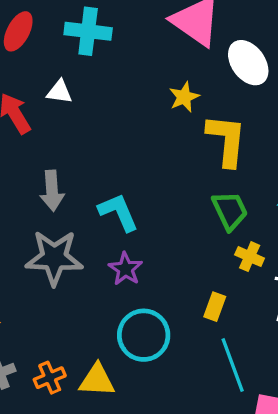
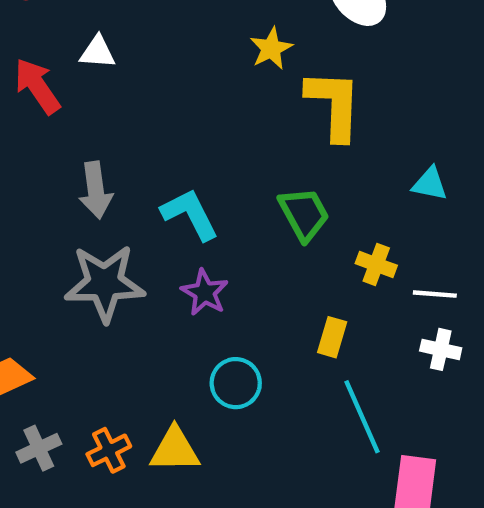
green trapezoid: (230, 211) -> (304, 214), moved
cyan circle: (144, 335) -> (236, 383), size x0.7

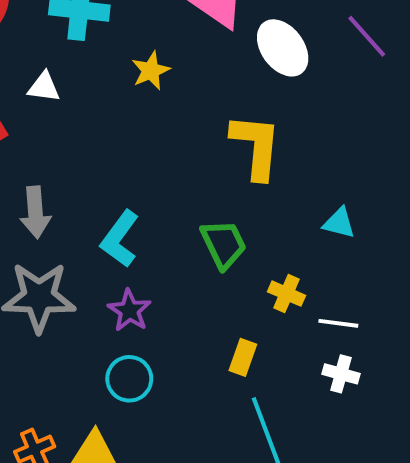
yellow star: (271, 48) -> (151, 71), moved
cyan L-shape: (190, 214) -> (120, 239), turned -120
cyan circle: (236, 383) -> (129, 379), moved

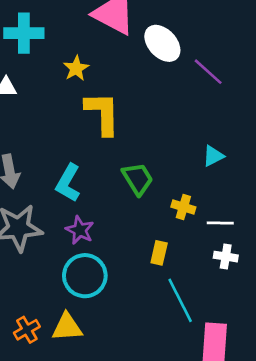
purple line: (367, 36) -> (208, 72), moved
yellow L-shape: (256, 146) -> (103, 113), moved
cyan triangle: (339, 223) -> (213, 156), turned -35
cyan circle: (129, 379) -> (85, 276), size x1.4

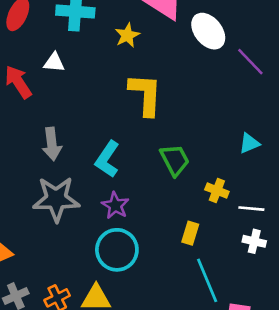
yellow star: (76, 68) -> (127, 35), moved

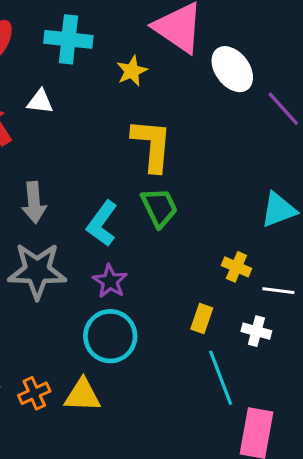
cyan triangle: (249, 143) -> (279, 210), size x1.4
green trapezoid: (175, 160) -> (159, 207), moved
white cross: (254, 241) -> (256, 331), moved

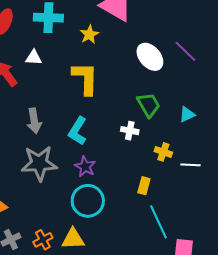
white ellipse: (232, 69) -> (150, 57), moved
yellow L-shape: (152, 145) -> (85, 78), moved
green trapezoid: (159, 207) -> (149, 105), moved
cyan triangle: (279, 210) -> (187, 115), size x0.7
white cross: (256, 331) -> (130, 131), moved

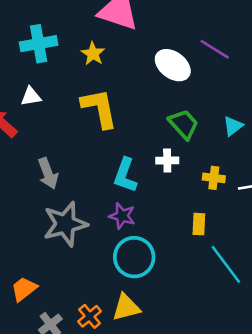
cyan L-shape: (78, 131) -> (125, 175), moved

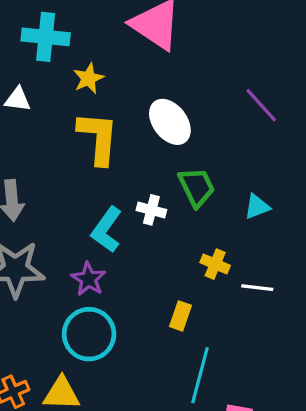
yellow star: (93, 54) -> (88, 78), moved
white ellipse: (173, 65) -> (170, 122), moved
white cross: (167, 160) -> (151, 210), moved
cyan line: (226, 264) -> (200, 375), turned 36

